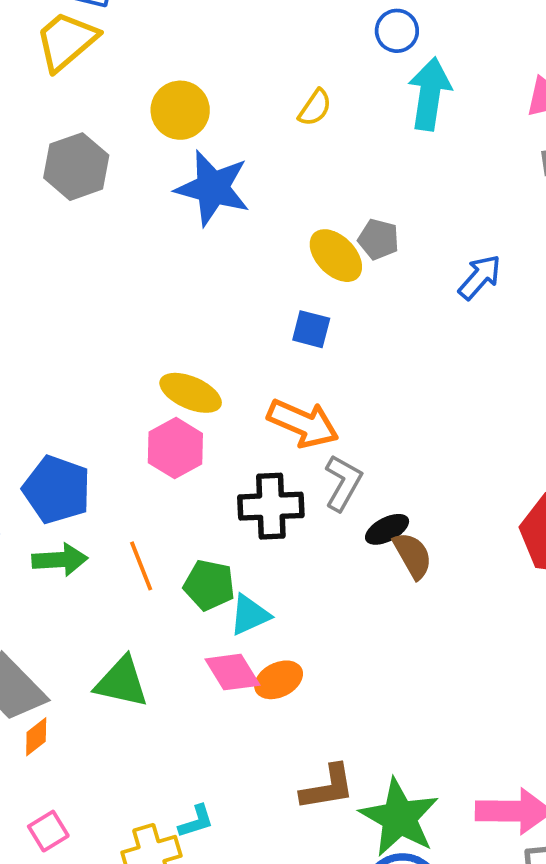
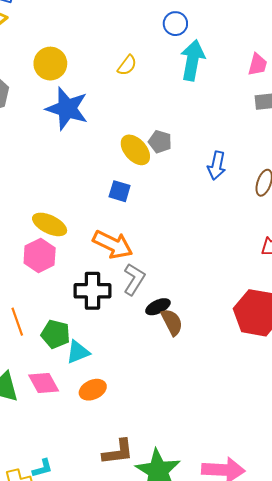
blue arrow: (480, 277) -> (217, 166), turned 148
pink diamond: (232, 672) -> (44, 383), moved

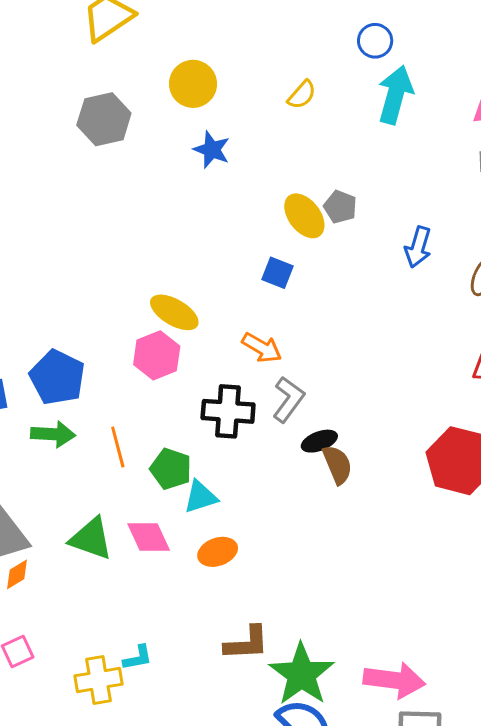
blue star: (67, 109) -> (212, 150), size x0.6
orange arrow: (113, 244) -> (262, 348), size x0.7

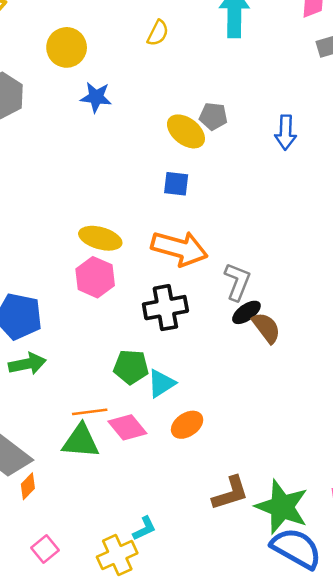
orange arrow: (262, 348) -> (179, 248), size x1.6
gray L-shape: (288, 399) -> (237, 282), moved
orange line: (118, 447) -> (90, 412), moved, turned -68

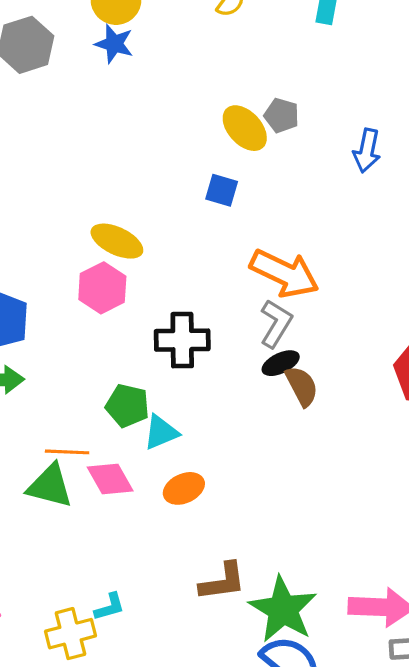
blue star: (96, 97) -> (114, 44), moved
orange arrow: (179, 248) -> (284, 273), moved

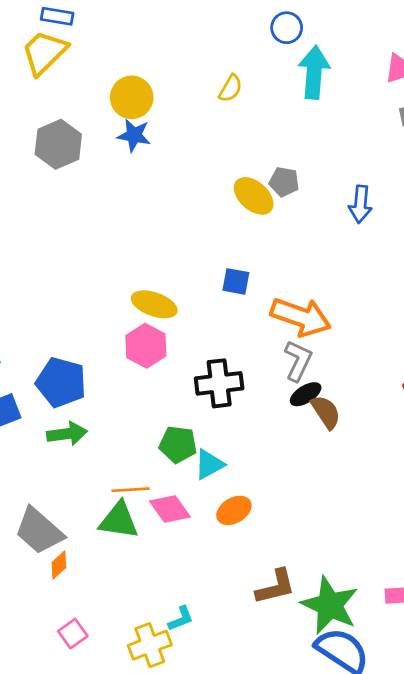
blue square: (222, 190) -> (236, 281), moved

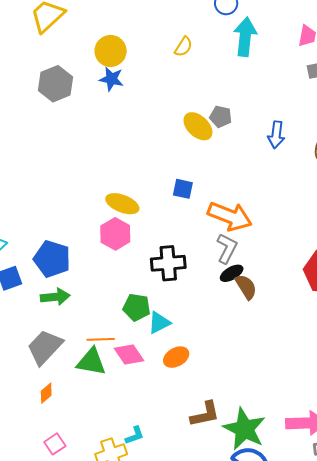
gray trapezoid: (39, 531) -> (45, 347), moved, turned 90

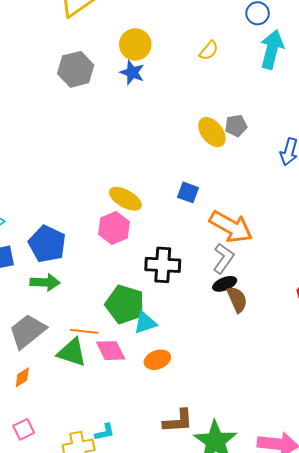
gray pentagon: (221, 117) -> (236, 126), turned -30
green pentagon: (137, 307) -> (125, 304), size x1.4

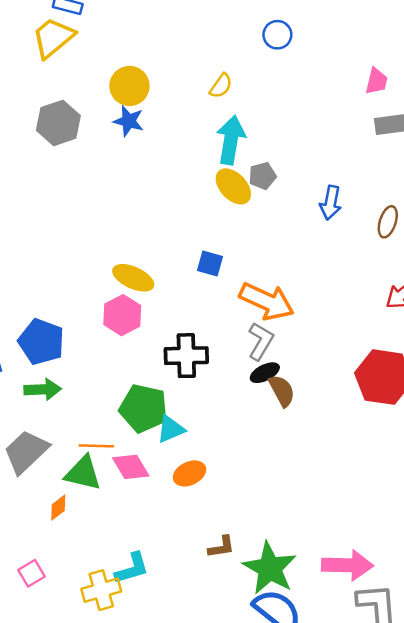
cyan arrow: (272, 49) -> (231, 140), moved
orange diamond: (22, 377) -> (58, 508), moved
brown L-shape: (178, 421) -> (221, 547), size x0.7
cyan L-shape: (105, 432) -> (132, 568), size x1.4

